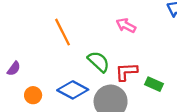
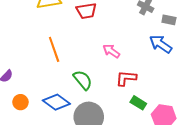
red L-shape: (126, 72) -> (126, 78), moved
green rectangle: (154, 84) -> (138, 103), moved

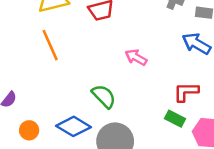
orange line: (54, 49) -> (50, 45), moved
red L-shape: (126, 78) -> (186, 92), moved

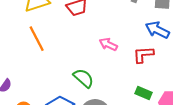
red L-shape: (186, 92) -> (143, 55), moved

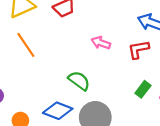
green rectangle: (143, 93) -> (143, 89), turned -70

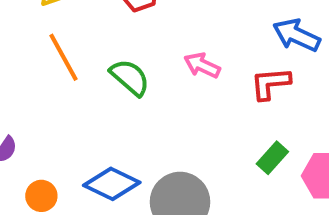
green semicircle: (79, 81) -> (130, 77), moved

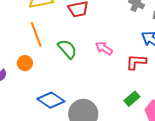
orange circle: (41, 196) -> (25, 63), moved

